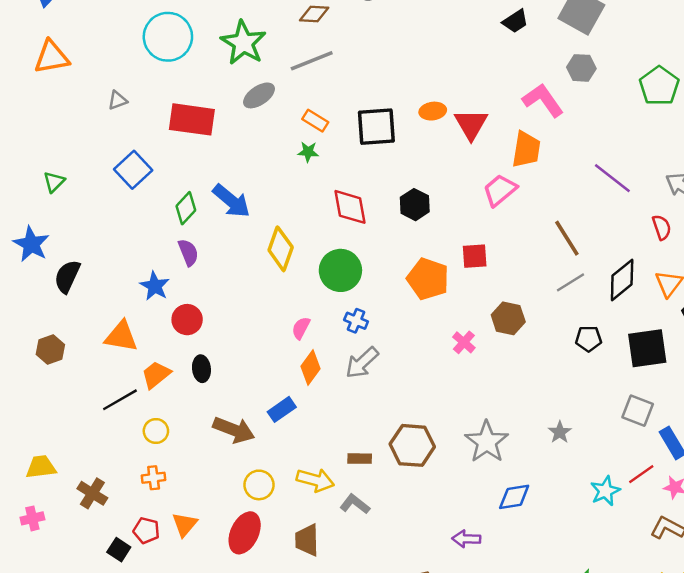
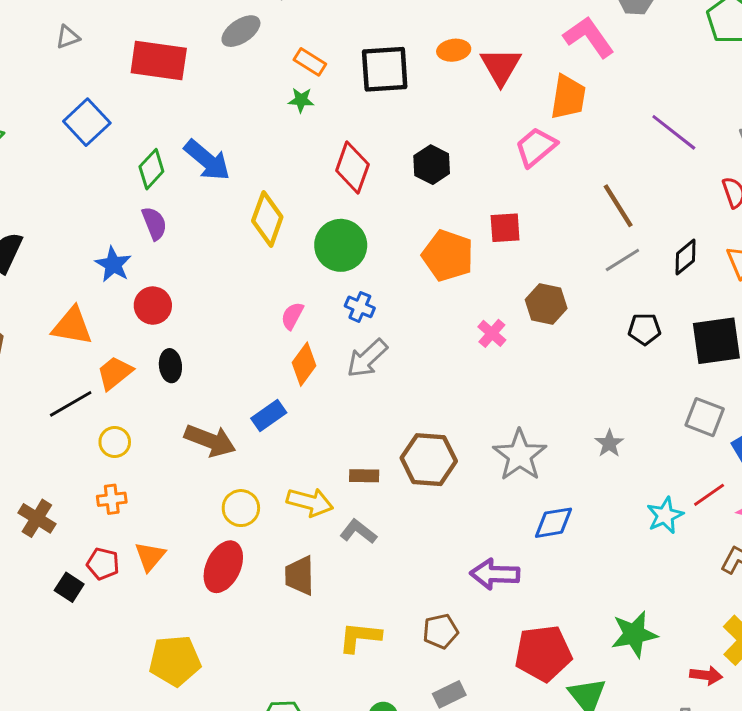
red diamond: (350, 207) -> (352, 168), turned 30
black diamond: (622, 280) -> (686, 257), size x0.7
purple arrow: (466, 539) -> (495, 574), size x1.4

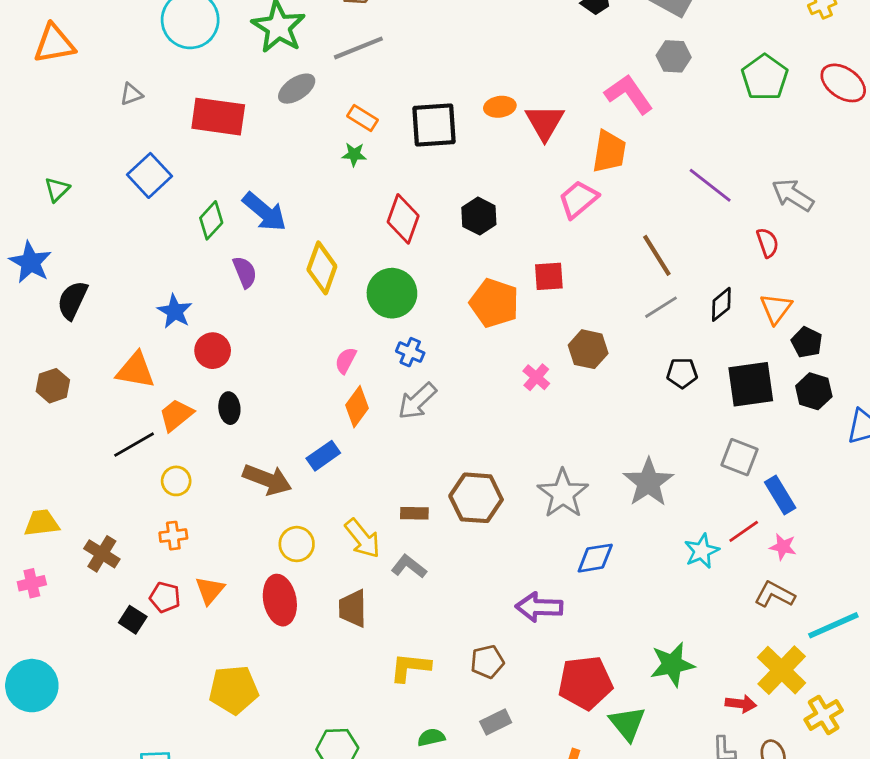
purple semicircle: (154, 223) -> (245, 272), moved
gray star: (609, 443) -> (648, 482), size x1.8
yellow arrow: (310, 502) -> (363, 538), turned 36
red ellipse: (223, 567) -> (280, 600), turned -36

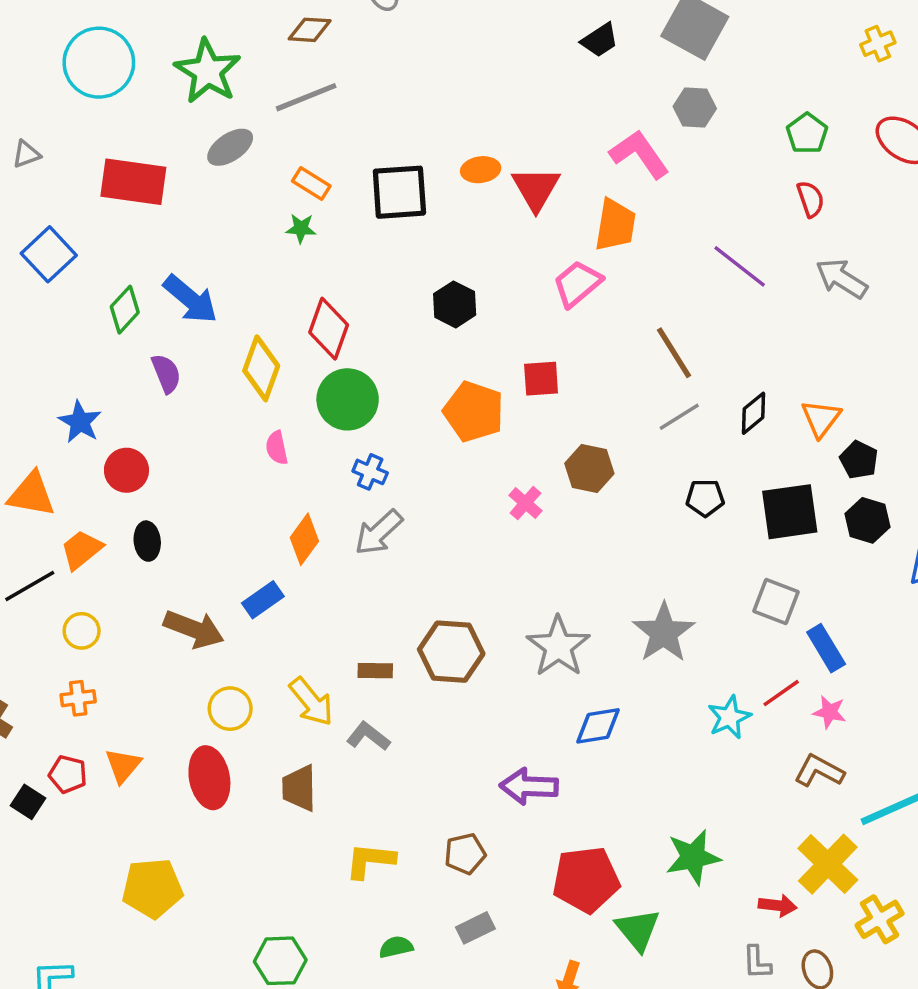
green pentagon: (765, 77) -> (807, 133), size x0.7
red diamond: (403, 219) -> (329, 329), moved
red semicircle: (768, 243) -> (810, 199), moved
pink semicircle: (346, 360) -> (277, 448), moved, turned -40

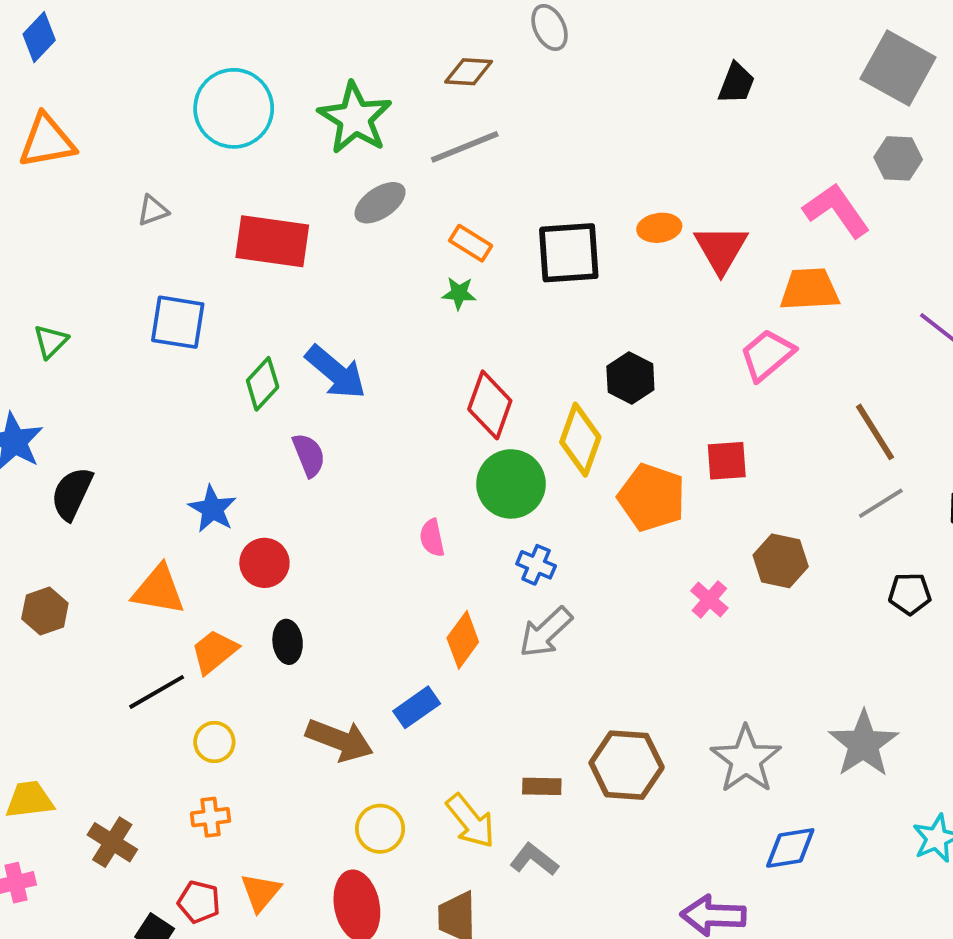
black trapezoid: (600, 40) -> (736, 83), moved, turned -36
orange trapezoid: (615, 225) -> (810, 289), turned -102
blue square: (49, 254) -> (178, 322), turned -38
yellow diamond: (261, 368) -> (580, 440), moved

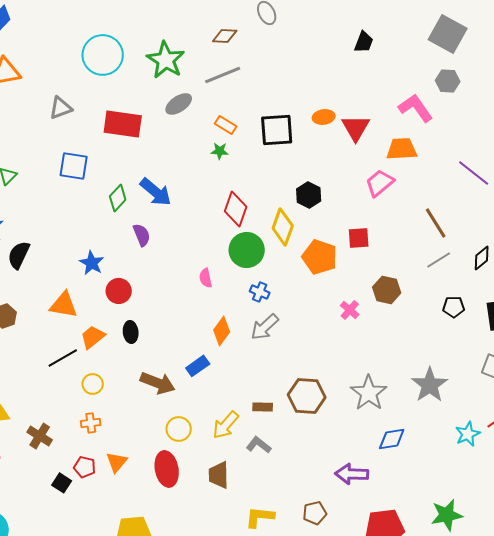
gray triangle: (153, 210) -> (61, 108), size x1.4
yellow arrow: (471, 821) -> (226, 425), turned 80

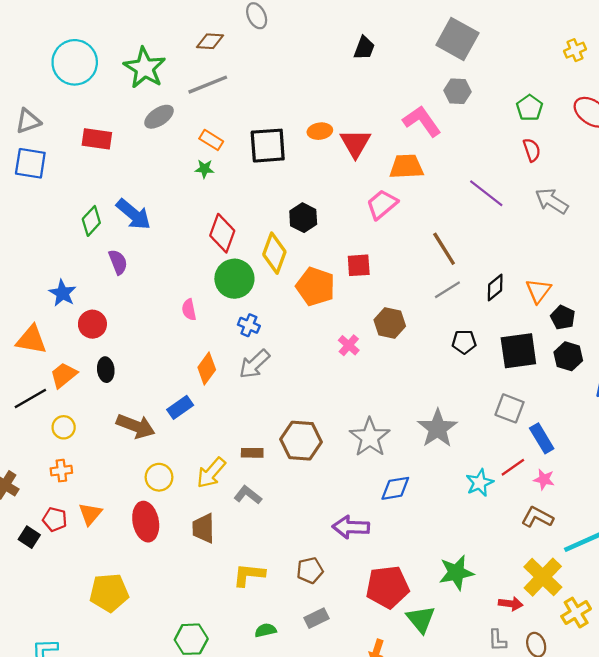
red rectangle: (123, 124) -> (97, 139), size x0.7
blue square: (74, 166) -> (30, 163), moved

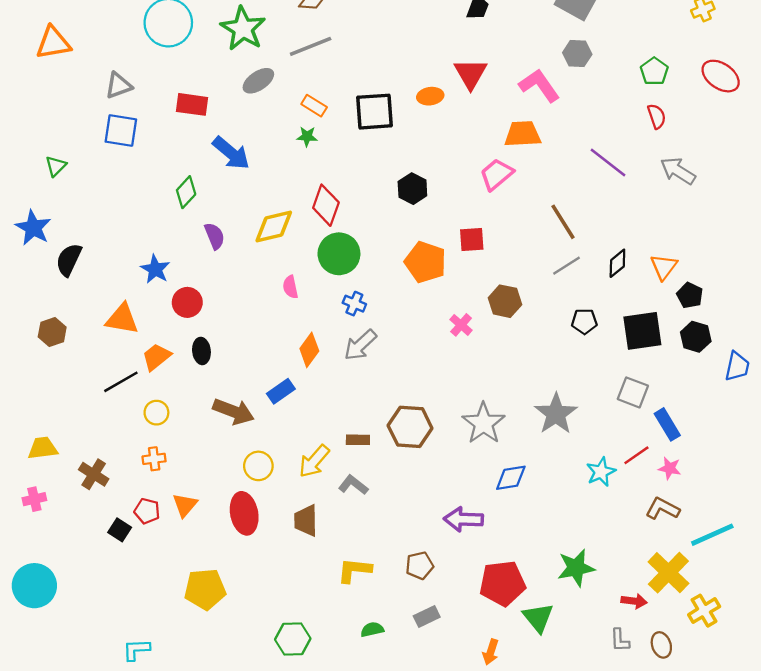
red triangle: (355, 143) -> (471, 74), moved
blue arrow: (133, 214) -> (231, 153), moved
yellow diamond: (274, 253) -> (274, 227), moved, turned 57

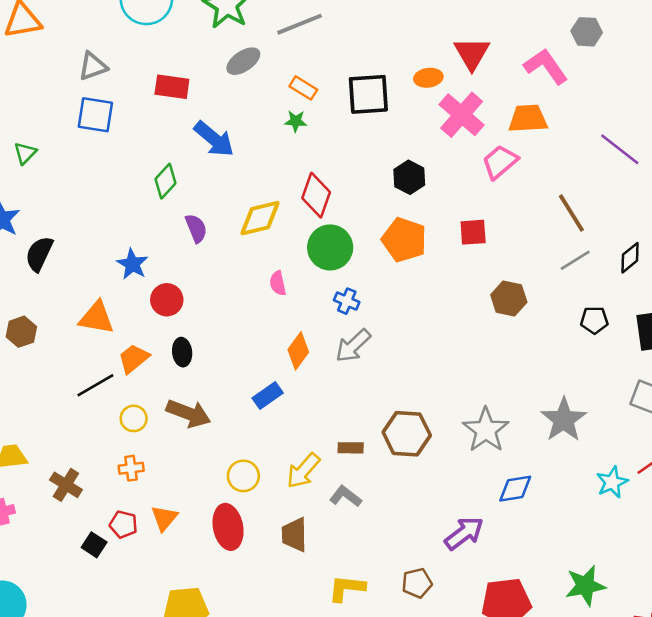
orange pentagon: (425, 262) -> (404, 240), moved
pink cross: (461, 325) -> (462, 115), moved, size x1.8
brown arrow: (233, 411) -> (188, 413), moved
purple arrow: (463, 519) -> (464, 533), turned 141

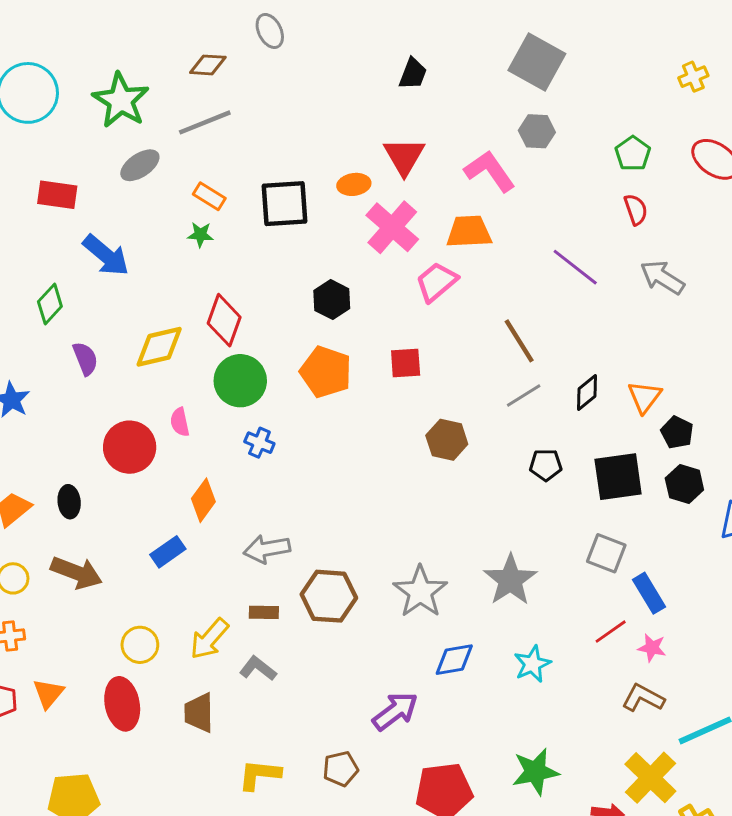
red circle: (167, 300) -> (130, 447), moved, size x1.4
gray arrow: (353, 346) -> (267, 549), moved, turned 33
cyan star: (612, 482) -> (532, 664), moved

